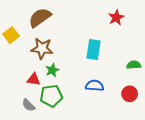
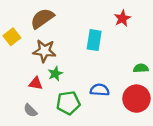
cyan rectangle: (94, 49) -> (94, 40), moved
red circle: (130, 94) -> (136, 99), size x1.6
green pentagon: (51, 96) -> (68, 103), moved

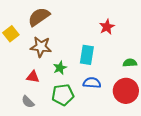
red star: (122, 18) -> (107, 27), moved
cyan rectangle: (94, 40) -> (87, 55), moved
green star: (55, 74) -> (60, 68), moved

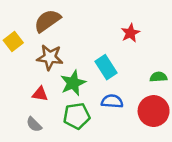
cyan rectangle: (87, 55) -> (106, 67), turned -42
green star: (60, 68) -> (73, 83), size x1.5

